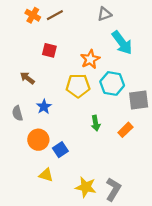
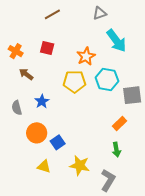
orange cross: (33, 15) -> (16, 51), moved
green arrow: (96, 123) -> (116, 150), moved
yellow star: (86, 187) -> (80, 165), moved

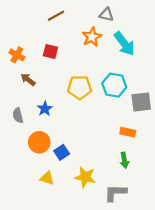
gray triangle: (100, 13) -> (106, 15), turned 32
orange star: (86, 56) -> (92, 37), moved
orange rectangle: (120, 123) -> (128, 132), turned 56
gray L-shape: (108, 180) -> (115, 193), turned -120

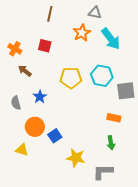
brown line: (56, 16) -> (50, 14), turned -49
yellow triangle: (47, 178) -> (22, 150), moved

